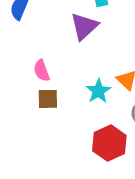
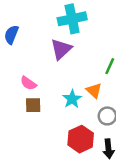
pink semicircle: (42, 71) -> (28, 83), turned -35

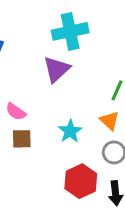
orange triangle: (94, 90) -> (109, 121), moved

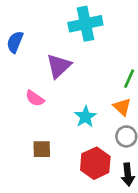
purple triangle: (57, 69) -> (59, 66), moved
brown square: (22, 139) -> (42, 149), moved

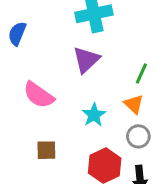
purple triangle: (59, 66) -> (86, 60), moved
pink semicircle: (35, 98) -> (39, 95), size x1.5

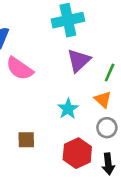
purple triangle: (86, 60) -> (79, 60), moved
pink semicircle: (39, 95) -> (20, 69), moved

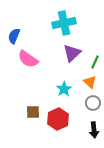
red hexagon: (77, 153) -> (58, 119), moved

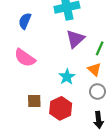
blue semicircle: (14, 36) -> (25, 21), moved
pink semicircle: (28, 59) -> (25, 58), moved

